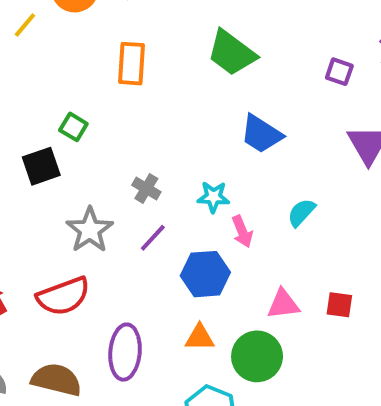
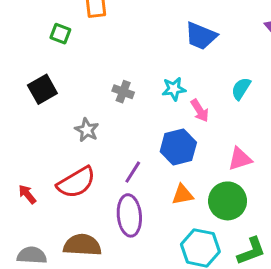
green square: (73, 127) -> (60, 34), moved
gray star: (90, 230) -> (87, 130), size x0.7
purple line: (153, 238) -> (133, 172), moved

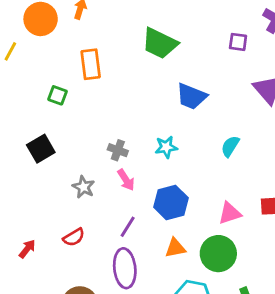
pink arrow: (200, 111) -> (126, 180), moved
red semicircle: (76, 182) -> (74, 237), size x0.6
red arrow: (27, 194) -> (27, 249), turned 78

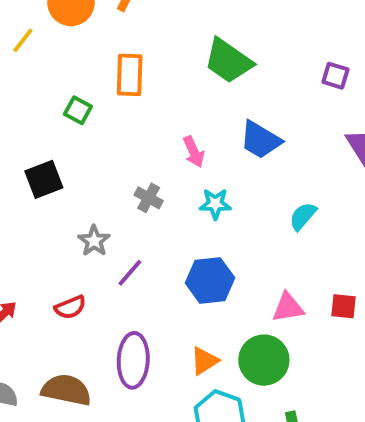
pink arrow: (126, 180) -> (194, 152), moved
purple line: (128, 227) -> (130, 273), moved
orange triangle: (175, 248) -> (204, 361), moved, turned -30

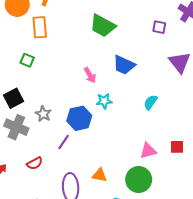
orange rectangle: (130, 75) -> (40, 27), moved
gray cross: (149, 198) -> (16, 127), moved, size x1.6
gray star: (94, 241) -> (43, 114), moved
blue hexagon: (210, 280) -> (79, 118), moved
orange triangle: (204, 361) -> (100, 175), moved, turned 49

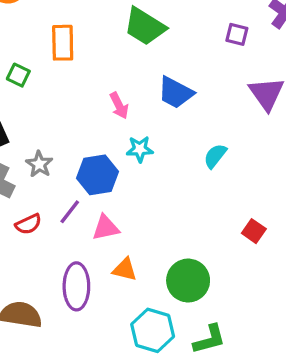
orange rectangle: (40, 27) -> (63, 43), moved
red square: (177, 147) -> (254, 231), turned 32
pink triangle: (148, 151) -> (106, 228), moved
red semicircle: (35, 163) -> (28, 224), moved

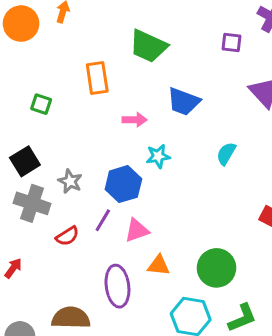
orange rectangle: (63, 43) -> (97, 78), moved
pink arrow: (119, 106) -> (135, 120), turned -55

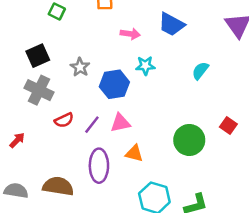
gray star: (70, 181) -> (80, 67), moved
purple line: (103, 220) -> (92, 125), moved
green circle: (216, 268) -> (189, 140), moved

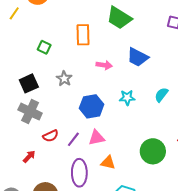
cyan star: (145, 66) -> (127, 98), moved
gray star: (80, 67) -> (64, 79), moved
red arrow: (17, 140) -> (29, 157), moved

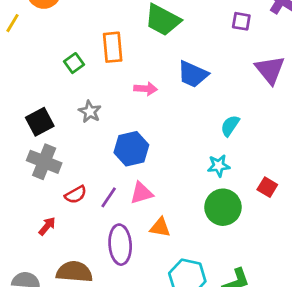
green square: (44, 47) -> (74, 63), moved, turned 32
cyan star: (127, 98) -> (219, 166), moved

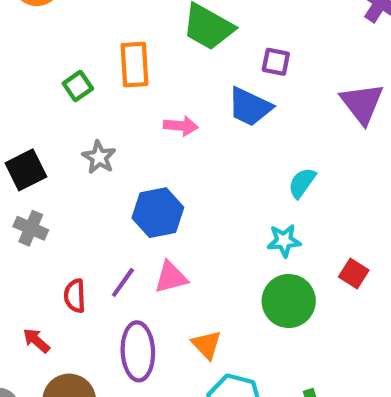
purple square: (241, 21) -> (276, 62), moved
gray cross: (44, 162) -> (31, 228), size x0.7
red semicircle: (76, 195) -> (75, 296), moved, turned 115
red arrow: (47, 226) -> (36, 341), moved, turned -90
orange triangle: (160, 227) -> (207, 345), moved, turned 35

